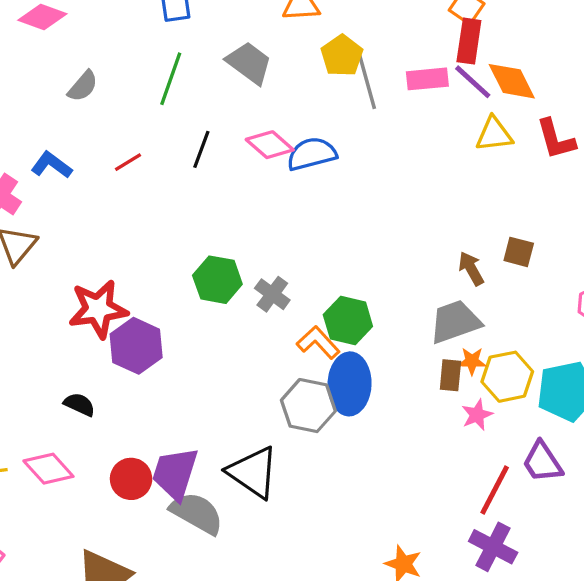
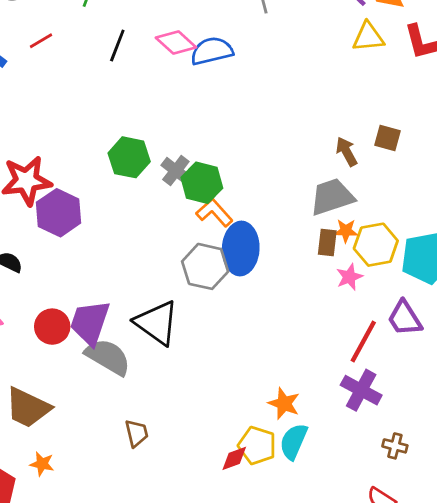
red line: (128, 162) -> (41, 41), moved
green hexagon: (348, 321) -> (202, 183), moved

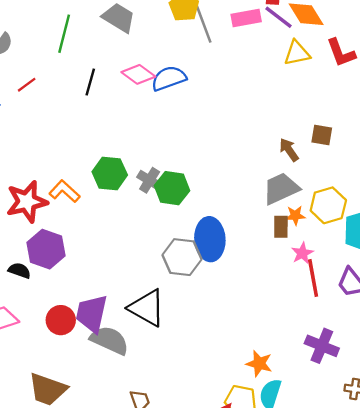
purple hexagon: (59, 213) -> (46, 249), moved
orange L-shape: (214, 213) -> (64, 191), moved
yellow hexagon: (376, 245) -> (328, 205), moved
red line: (363, 342) -> (313, 278), moved, turned -33

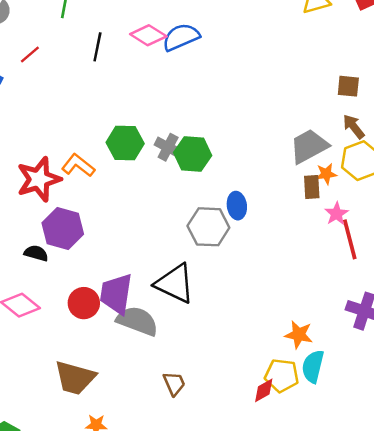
brown arrow: (289, 150) -> (354, 127), moved
blue ellipse: (210, 239) -> (237, 206), size x0.6

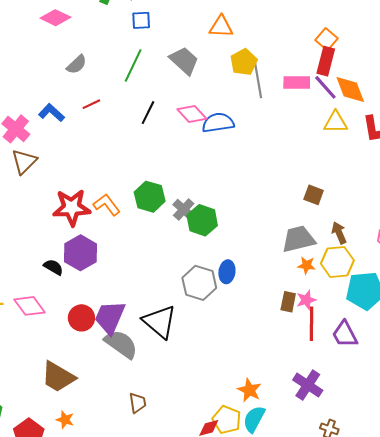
brown square: (348, 86) -> (314, 195), moved
brown rectangle: (312, 187) -> (288, 302), moved

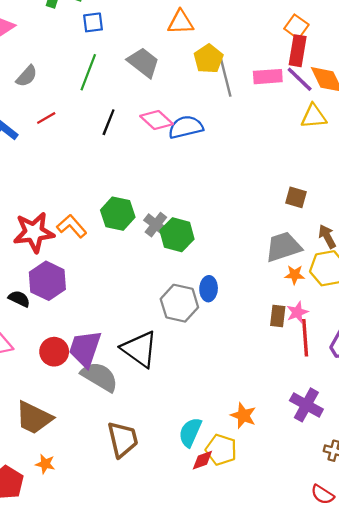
brown trapezoid: (138, 403) -> (123, 439), size x1.6
cyan semicircle: (254, 419) -> (190, 432), moved

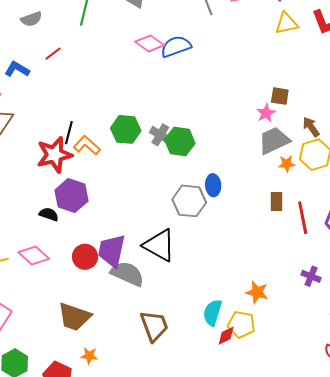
gray semicircle: (27, 76) -> (31, 19), turned 35
black line: (109, 122) -> (69, 133), moved
pink star: (297, 312) -> (266, 113), moved
purple cross: (306, 405) -> (311, 276), size x0.7

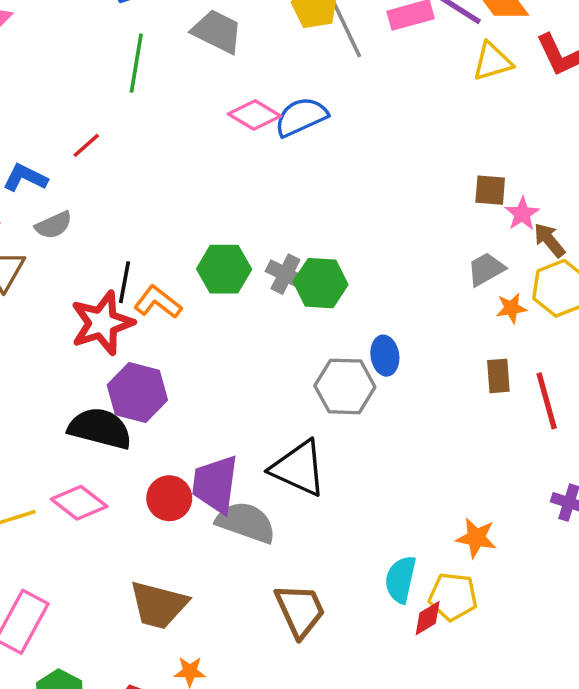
gray semicircle: (31, 19) -> (54, 225), moved
pink star: (266, 113) -> (522, 214), moved
gray trapezoid: (274, 141) -> (486, 269), size x0.7
black semicircle: (49, 214) -> (100, 428), size x1.8

